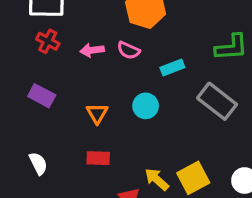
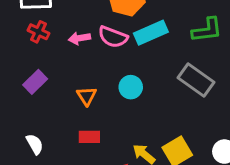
pink semicircle: (128, 50) -> (113, 37), size x1.4
cyan rectangle: (172, 67) -> (151, 33), moved, size x1.5
purple rectangle: (42, 96) -> (35, 82), turned -70

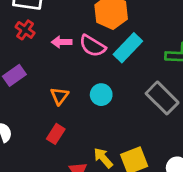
cyan rectangle: (151, 33) -> (128, 48), turned -32
red rectangle: (89, 137) -> (56, 134), turned -66

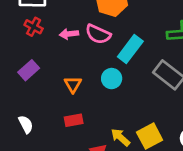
cyan rectangle: (128, 48) -> (130, 49), moved
red rectangle: (56, 134) -> (74, 120), turned 54

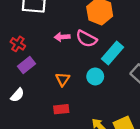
red cross: (34, 27) -> (18, 44), moved
white semicircle: (26, 124) -> (17, 95), moved, turned 64

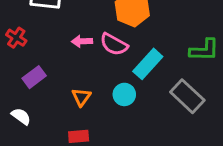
red cross: (18, 44) -> (16, 38), moved
white semicircle: (17, 95) -> (21, 116), turned -96

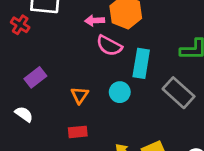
red cross: (16, 38) -> (20, 25), moved
pink arrow: (82, 41) -> (95, 21), moved
cyan rectangle: (148, 64) -> (141, 63), turned -32

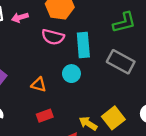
pink arrow: (95, 21) -> (20, 17), moved
orange triangle: (80, 95) -> (39, 85), turned -35

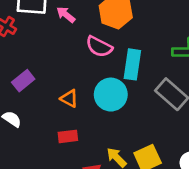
pink arrow: (20, 17) -> (66, 15), turned 42
cyan circle: (71, 74) -> (111, 95), size x1.5

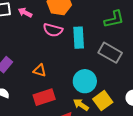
cyan circle: (111, 95) -> (85, 81), moved
red rectangle: (68, 136) -> (44, 97), size x1.5

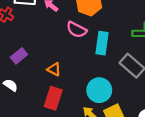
red rectangle: (44, 97) -> (53, 98), turned -65

